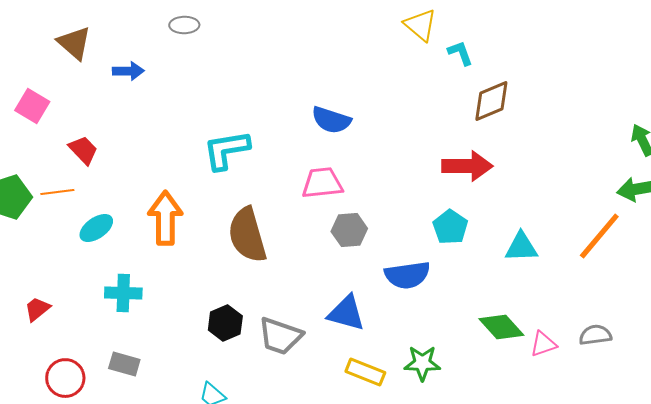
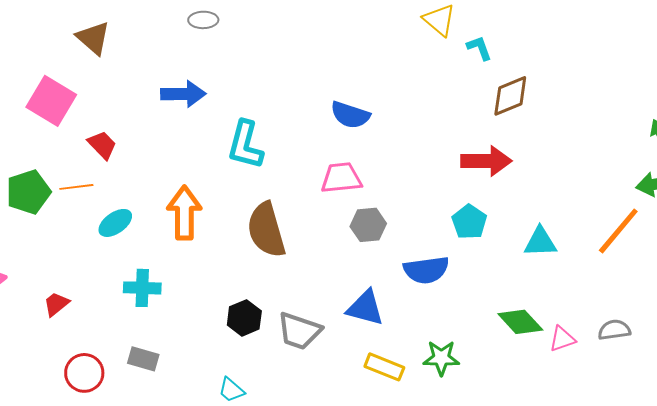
blue arrow: (128, 71) -> (183, 94), moved, size x1.4
pink square: (32, 106) -> (51, 101), size x1.4
cyan L-shape: (226, 150) -> (245, 145), turned -66

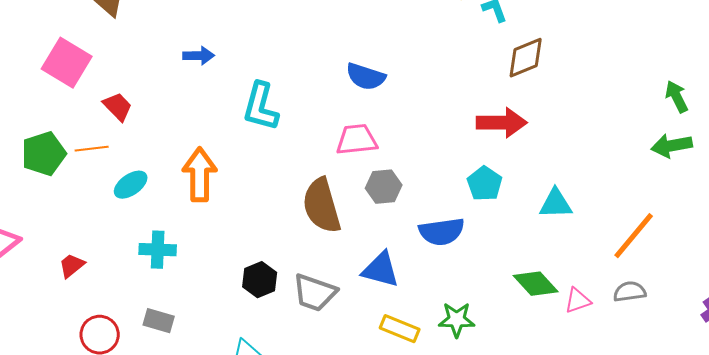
blue arrow: (183, 94) -> (199, 56), size x0.7
brown semicircle: (266, 230) -> (322, 206), moved
orange line: (618, 231) -> (634, 236), moved

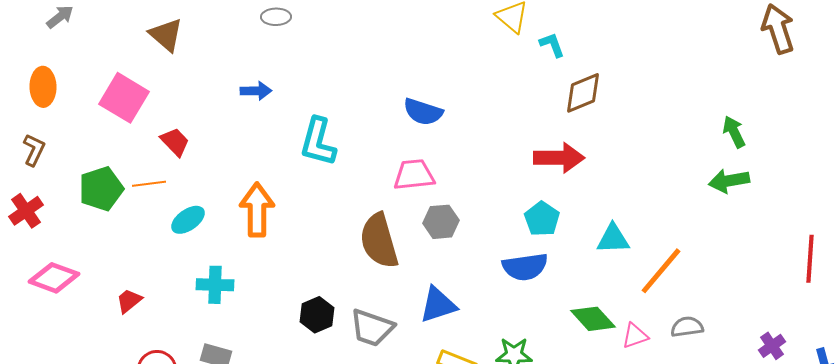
blue semicircle: (442, 232) -> (525, 267), moved
orange line: (634, 236) -> (661, 271), moved
blue triangle: (381, 270) -> (438, 305), turned -33

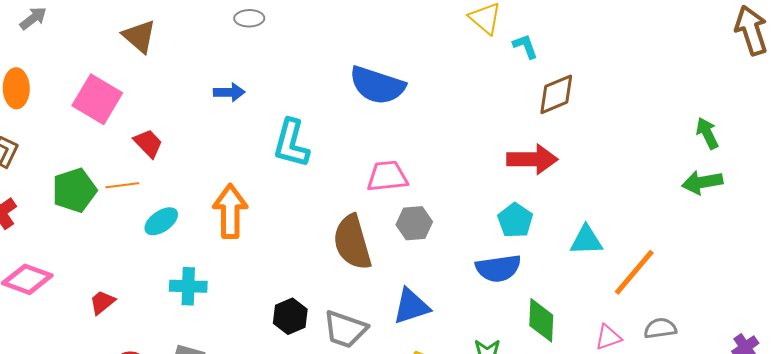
blue semicircle: (423, 112) -> (377, 85), moved, size x1.4
green diamond: (593, 319) -> (541, 320), moved, turned 45

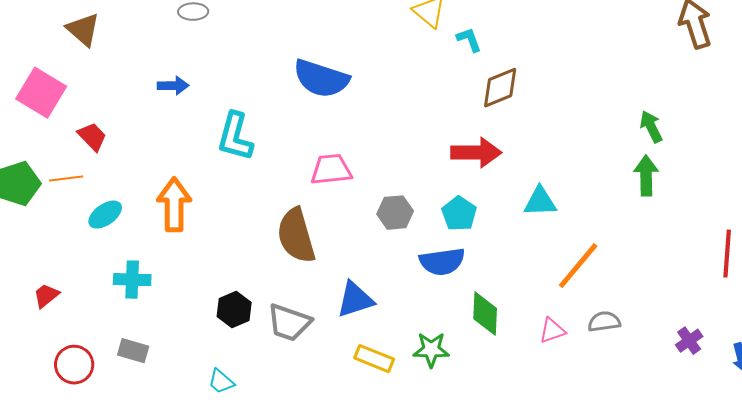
green arrow: (702, 182) -> (646, 176), turned 99
gray hexagon: (414, 223) -> (395, 213), moved
cyan triangle: (586, 240) -> (540, 202), moved

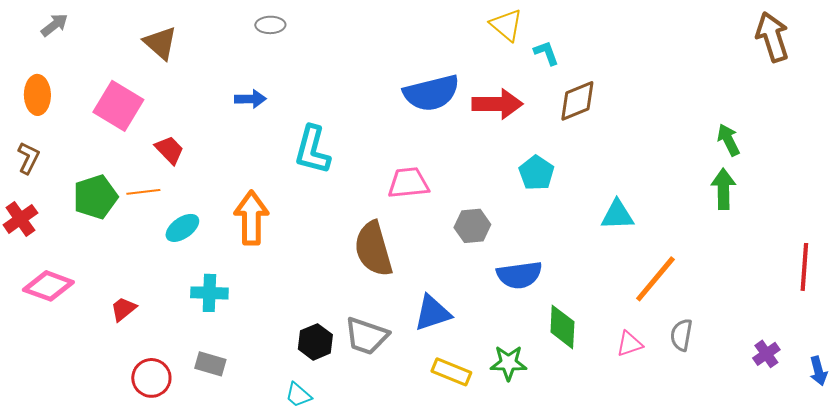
blue semicircle: (321, 79) -> (431, 93), moved, turned -32
red arrow: (476, 153) -> (497, 104), moved
cyan pentagon: (459, 214) -> (536, 173), moved
black hexagon: (234, 310) -> (315, 342), moved
gray semicircle: (604, 322) -> (681, 335), turned -72

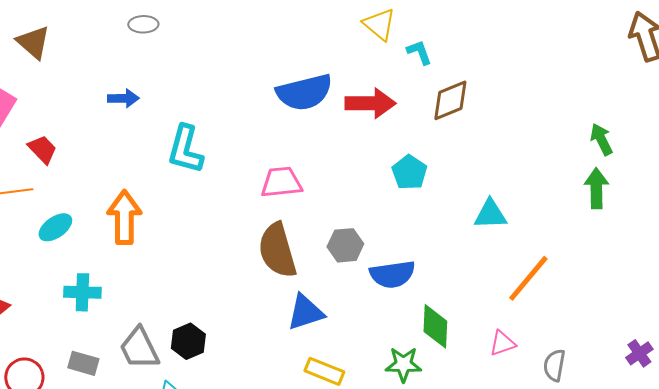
gray hexagon: (472, 226) -> (345, 245), moved
brown semicircle: (373, 249) -> (277, 250), moved
gray semicircle: (681, 335) -> (554, 365), moved
gray trapezoid: (366, 336) -> (139, 348), moved, turned 45
green star: (508, 363) -> (403, 364), moved

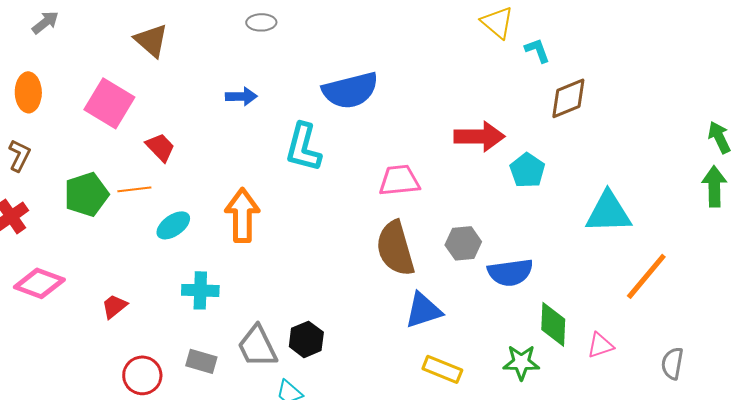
blue semicircle: (304, 92) -> (350, 90), moved
red arrow: (370, 103) -> (479, 136), moved
cyan triangle: (490, 214) -> (608, 212), size x1.4
pink triangle: (502, 343) -> (600, 345), moved

